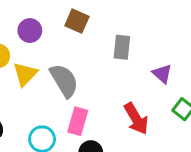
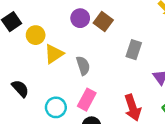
purple circle: (30, 31) -> (80, 18), moved
gray semicircle: (64, 81) -> (83, 66), size x0.7

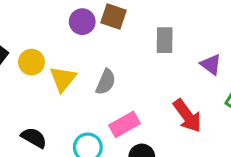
gray semicircle: (83, 66) -> (106, 82), turned 60
pink rectangle: (87, 100) -> (125, 124), turned 50

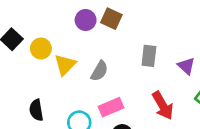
gray rectangle: (165, 40) -> (149, 56), moved
black semicircle: (34, 138) -> (36, 110), turned -135

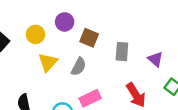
brown square: (111, 19) -> (89, 38), moved
yellow circle: (41, 48) -> (36, 34), moved

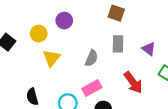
brown square: (89, 38) -> (116, 13), moved
gray semicircle: (79, 67) -> (91, 58), moved

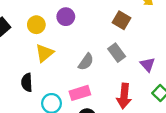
gray rectangle: (118, 44) -> (117, 53), turned -49
red arrow: (133, 82) -> (124, 96), turned 30
black semicircle: (32, 97) -> (27, 83), moved

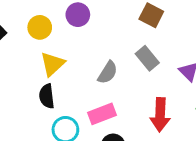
black semicircle: (27, 83) -> (47, 96), moved

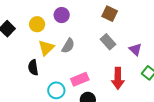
gray semicircle: (108, 72) -> (68, 46), moved
black semicircle: (47, 96) -> (33, 67), moved

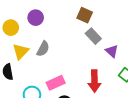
gray rectangle: (108, 42) -> (93, 36), moved

